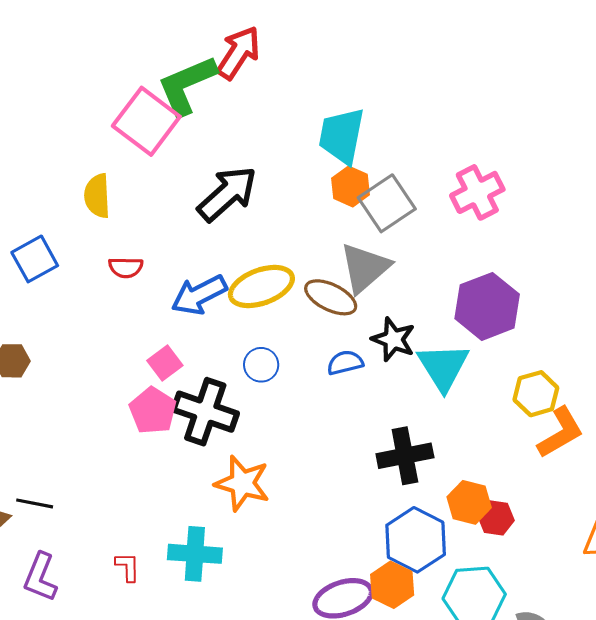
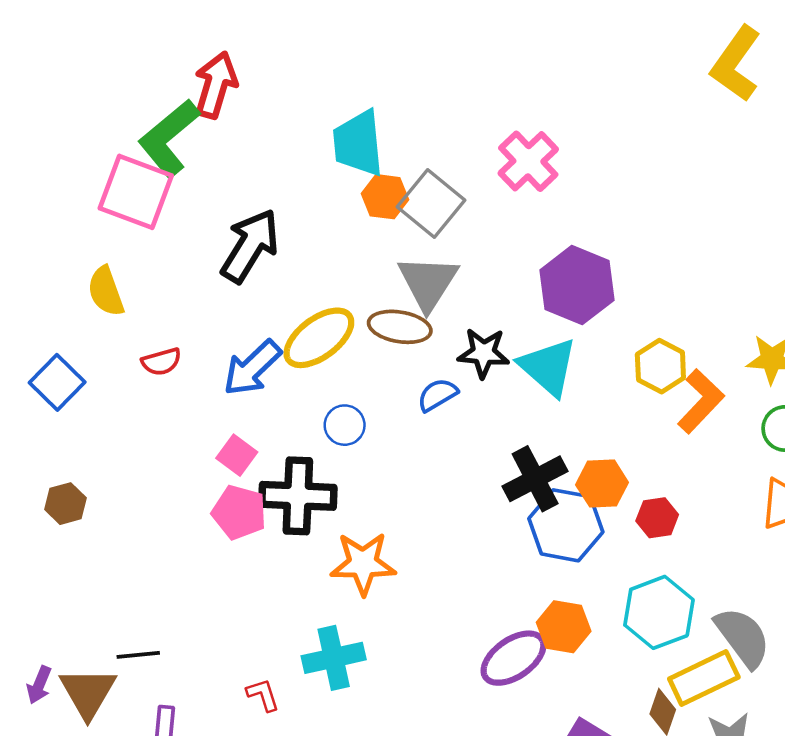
orange hexagon: (469, 502) -> (602, 484), moved
blue hexagon: (416, 540) -> (566, 525), moved

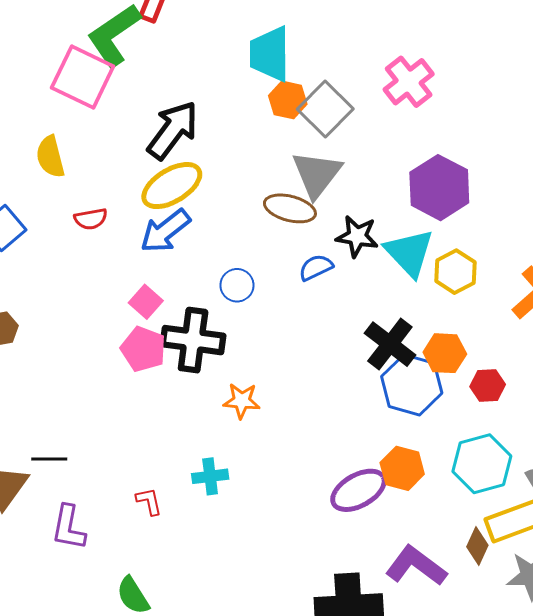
yellow ellipse: (319, 338) -> (172, 186), moved
yellow hexagon: (660, 366) -> (455, 272), moved
black cross: (535, 479) -> (390, 344), turned -30
orange star: (363, 563) -> (242, 401), size x0.7
cyan cross: (334, 658) -> (210, 476), size x0.7

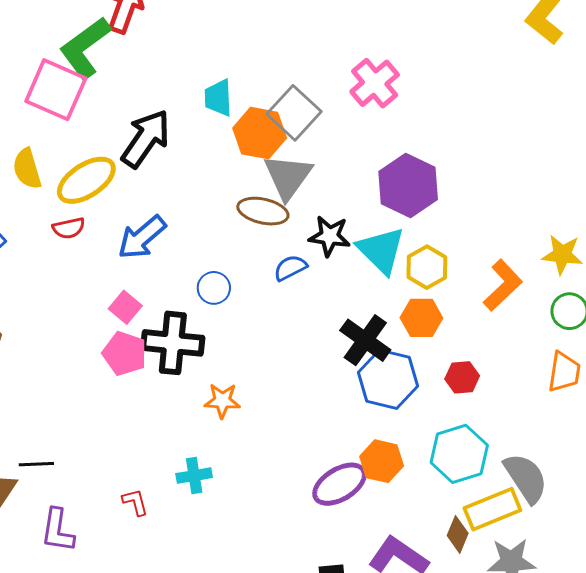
cyan trapezoid: (270, 54) -> (218, 98), moved, size x0.7
orange hexagon: (288, 100) -> (260, 133), moved, size x1.4
yellow ellipse: (172, 186) -> (86, 180), moved
orange hexagon: (445, 353) -> (421, 318), moved

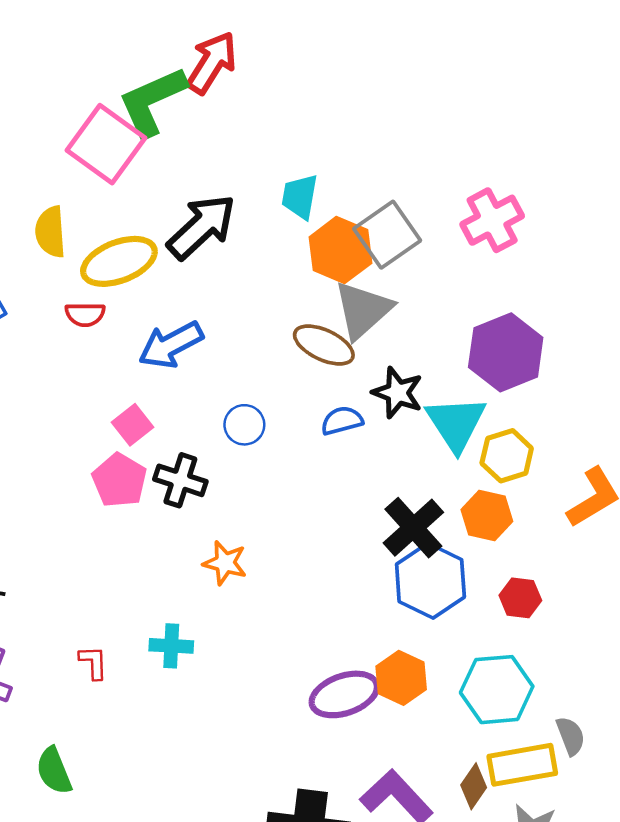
black cross: (173, 343) -> (180, 480), size x0.7
gray semicircle: (526, 478) -> (571, 736), size x0.6

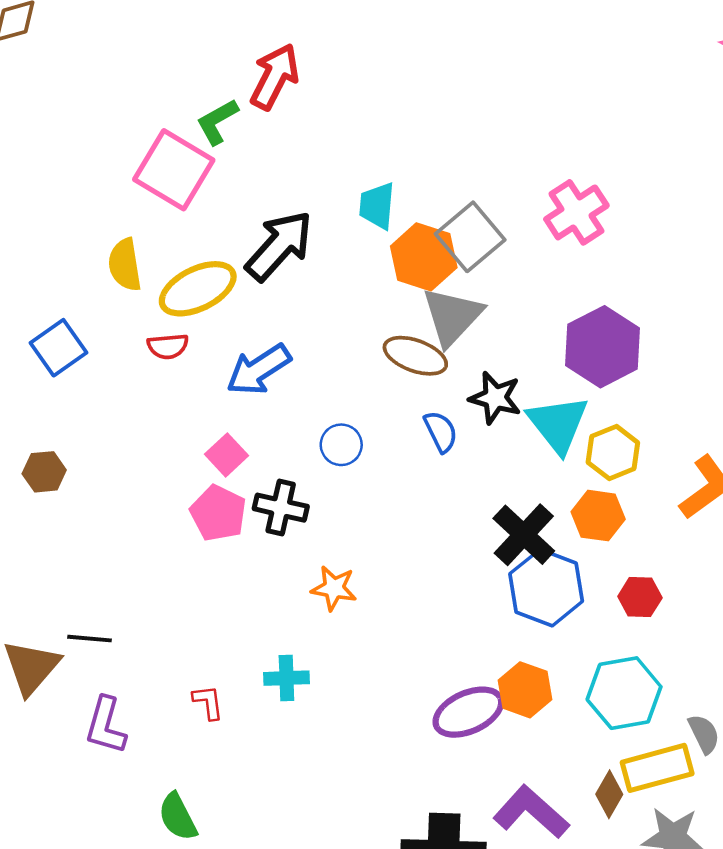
green L-shape: (152, 101) -> (217, 122), size x0.6
blue semicircle: (342, 421) -> (441, 432), turned 84

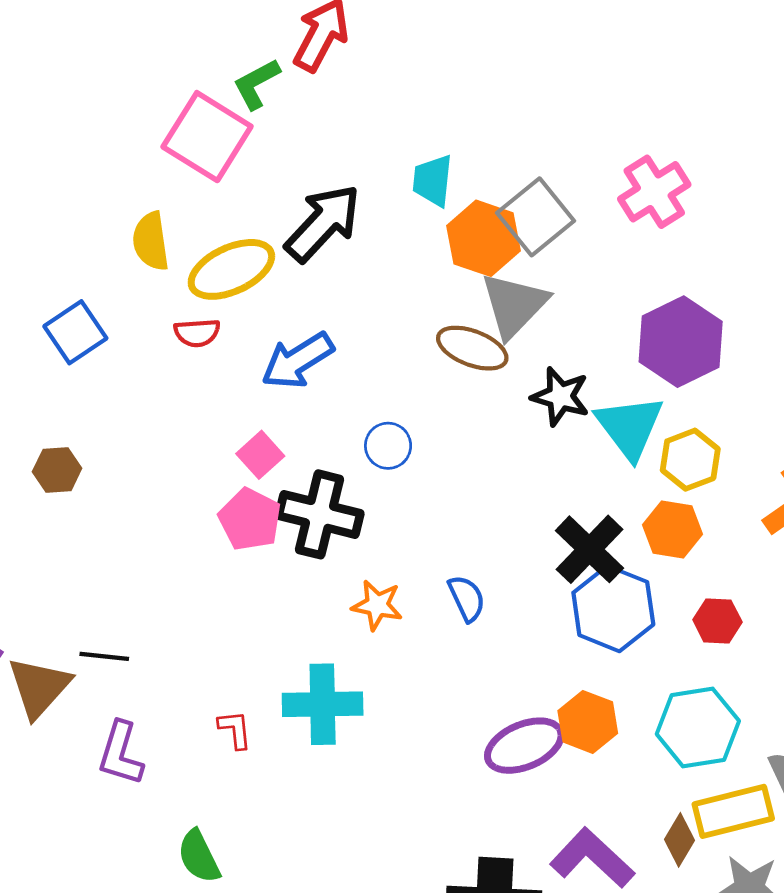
blue semicircle: (441, 432) -> (467, 598), moved
black cross: (281, 508) -> (319, 514), size x1.4
cyan cross: (286, 678) -> (323, 704), size x1.6

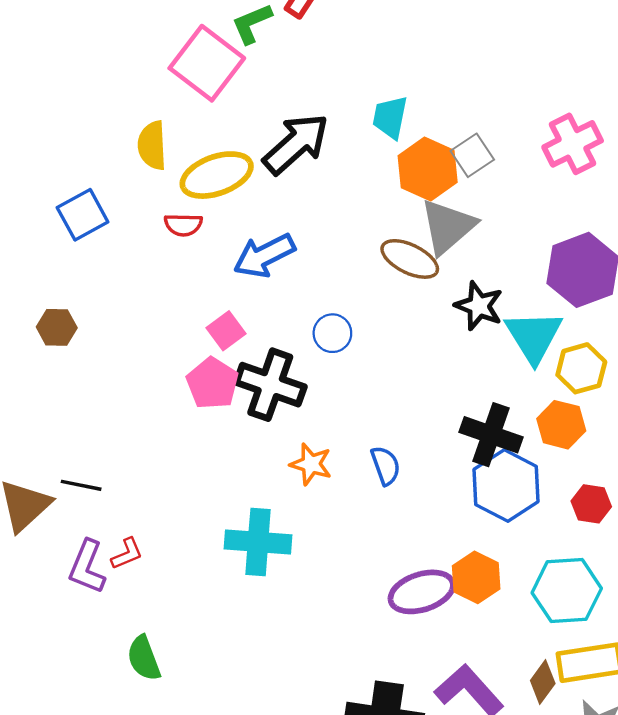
gray square: (536, 217) -> (472, 155), size x0.7
black cross: (589, 549) -> (491, 435), turned -30
red L-shape: (235, 730) -> (127, 554), moved, turned 68

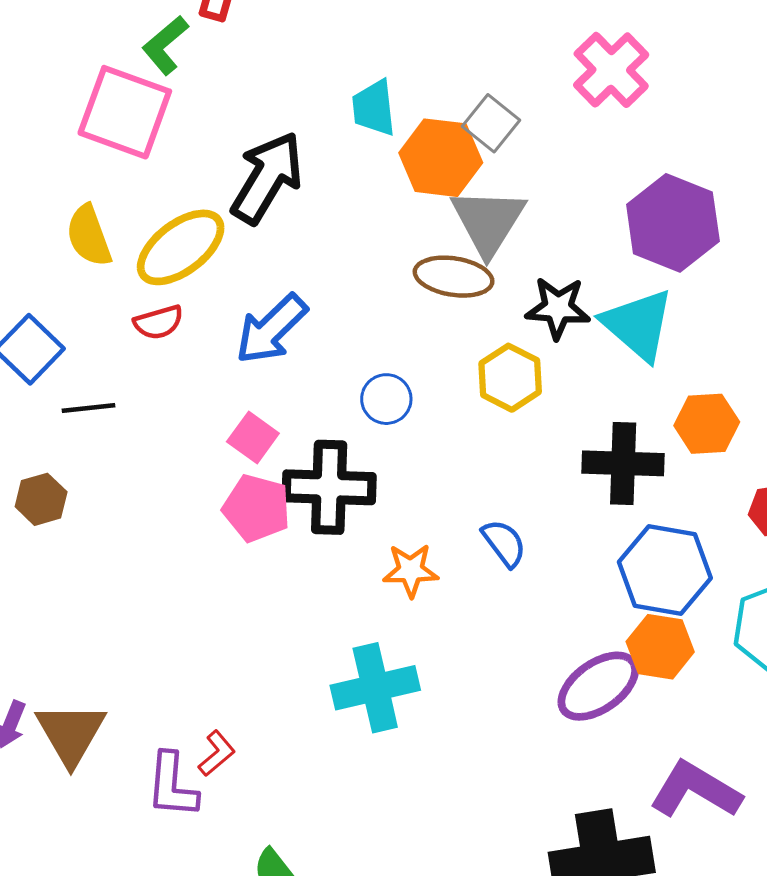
yellow hexagon: (581, 368) -> (510, 378), moved
black line: (81, 485) -> (88, 408), moved
blue hexagon: (506, 486) -> (665, 570), moved

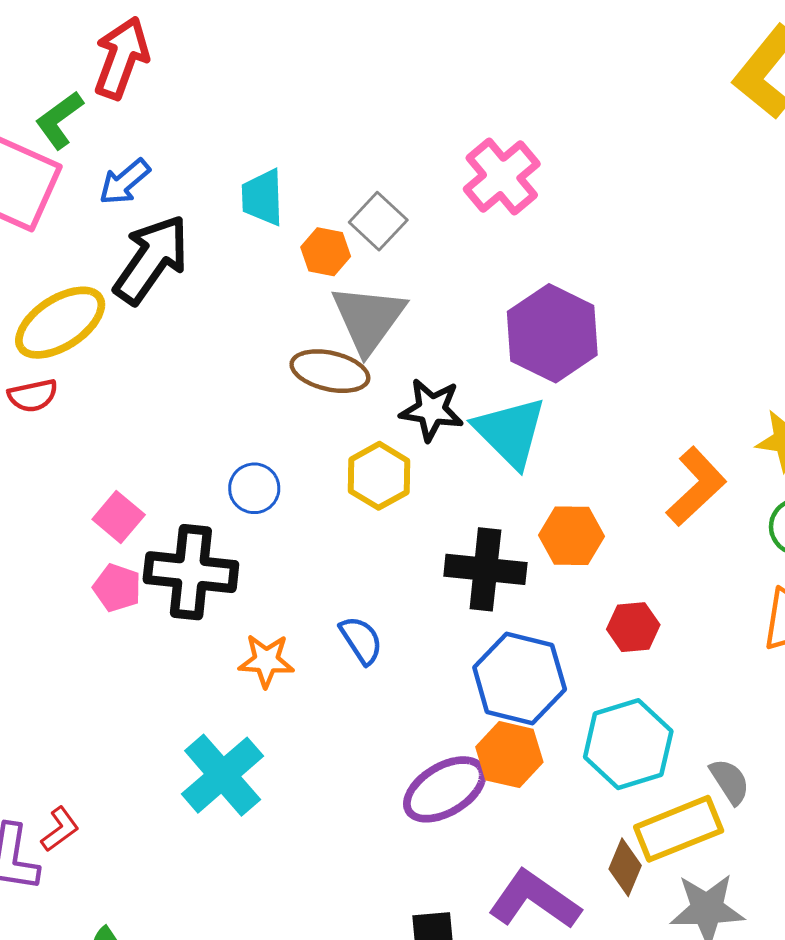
orange hexagon: (441, 158) -> (326, 252), size x0.6
blue arrow: (271, 329) -> (125, 182), moved, size x0.7
pink pentagon: (256, 508) -> (117, 588), size x0.7
cyan cross: (375, 688) -> (223, 775), turned -32

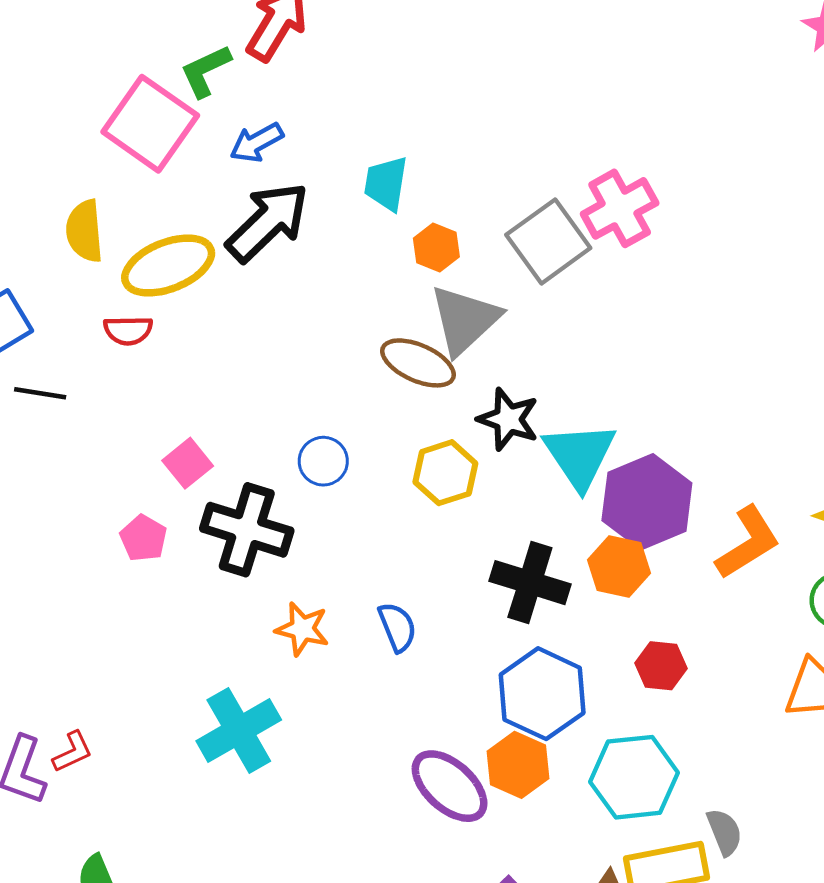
gray square: (378, 221) -> (548, 241), moved, size x1.5
purple hexagon: (552, 333) -> (647, 502), moved
pink pentagon: (117, 588) -> (143, 538), moved
purple ellipse: (445, 789) -> (450, 786), turned 62

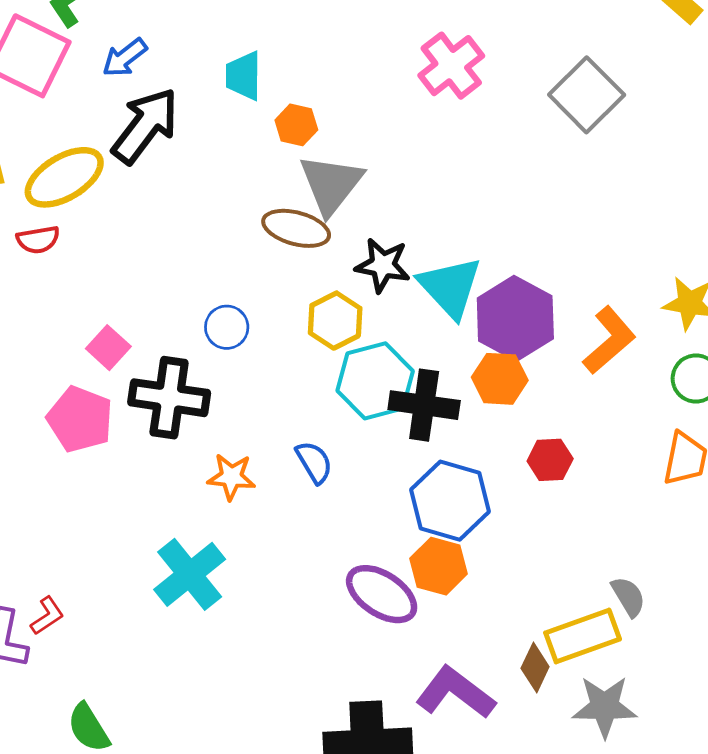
gray square: (548, 241) -> (587, 95), moved
pink pentagon: (143, 538) -> (80, 419), size x1.6
cyan hexagon: (634, 777) -> (375, 381), moved

